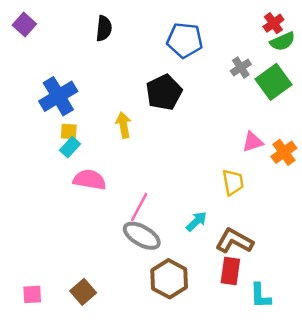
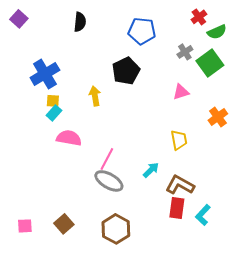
red cross: (273, 23) -> (199, 17), moved
pink triangle: (253, 142) -> (181, 92), moved
brown hexagon: (169, 279) -> (116, 229), moved
cyan L-shape: (260, 296) -> (203, 215), moved, turned 45

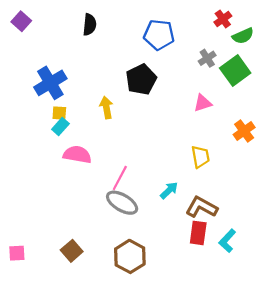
pink square: (25, 226) -> (17, 253), moved

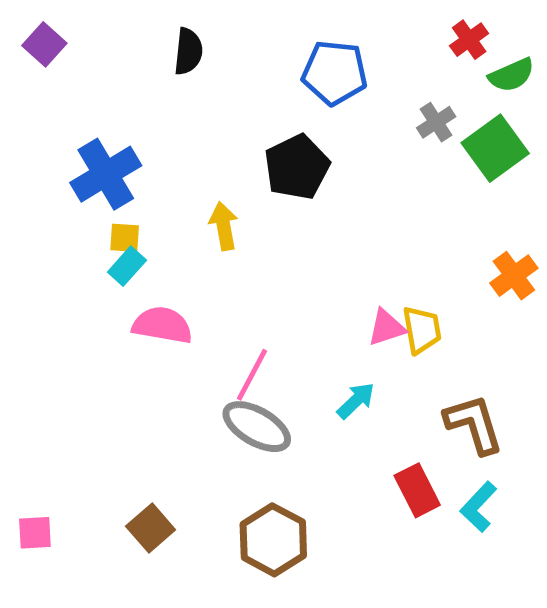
pink triangle: (203, 103) -> (387, 327), moved
brown L-shape: (202, 207) -> (474, 424), moved, turned 44
red rectangle: (198, 233) -> (417, 490), turned -35

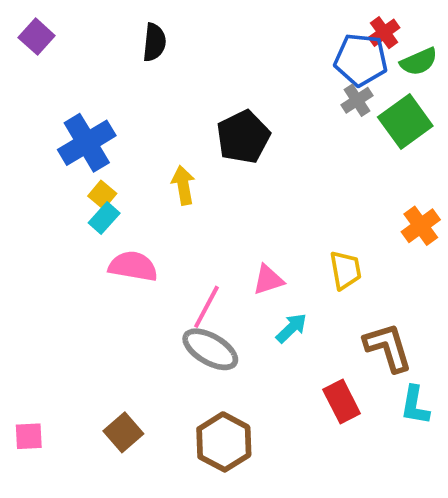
blue pentagon: (335, 73) -> (361, 60), moved
yellow square: (125, 238) -> (102, 195), turned 36
pink triangle: (387, 327) -> (268, 280), moved
cyan L-shape: (479, 507) -> (415, 405), moved, turned -33

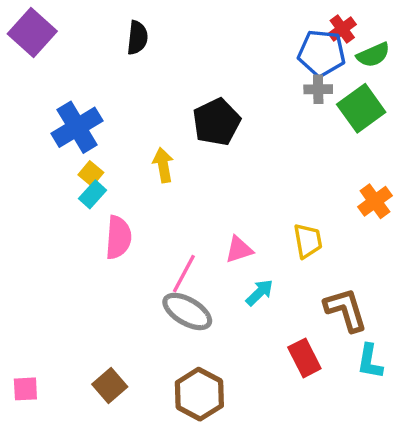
purple square: (37, 37) -> (32, 32), size x1.5
gray cross: (357, 100) -> (318, 89), turned 32
pink semicircle: (133, 266) -> (118, 237), turned 84

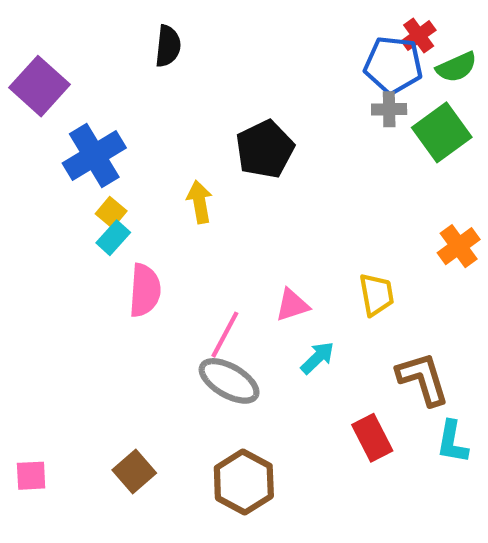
purple square: (32, 32) -> (40, 86), moved

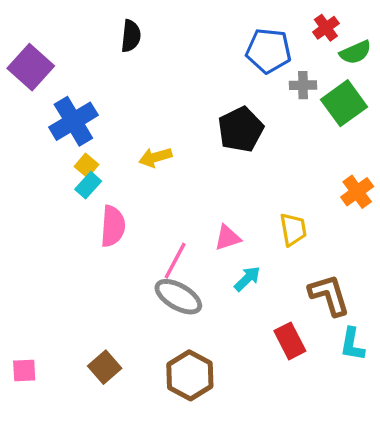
blue pentagon: (393, 65) -> (269, 51), moved
black pentagon: (265, 149) -> (241, 129), moved
yellow arrow: (200, 202) -> (155, 157), turned -96

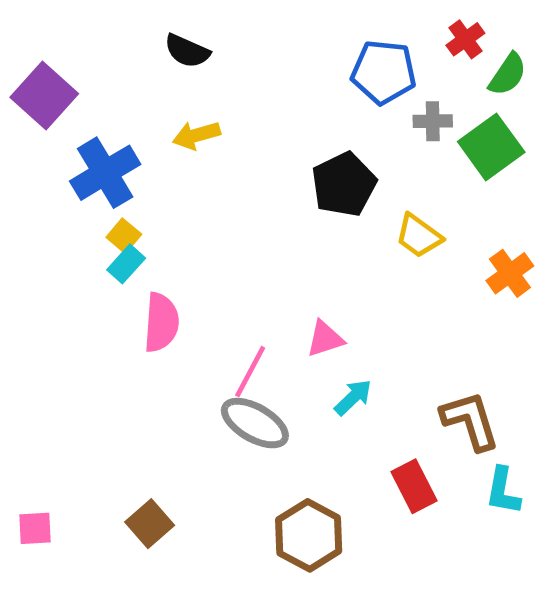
black semicircle: (131, 36) -> (187, 51), turned 108
green semicircle: (355, 52) -> (508, 74), turned -32
yellow arrow: (155, 157) -> (196, 135), moved
yellow trapezoid: (293, 229) -> (419, 236), moved, turned 136
brown hexagon: (190, 375) -> (309, 535), moved

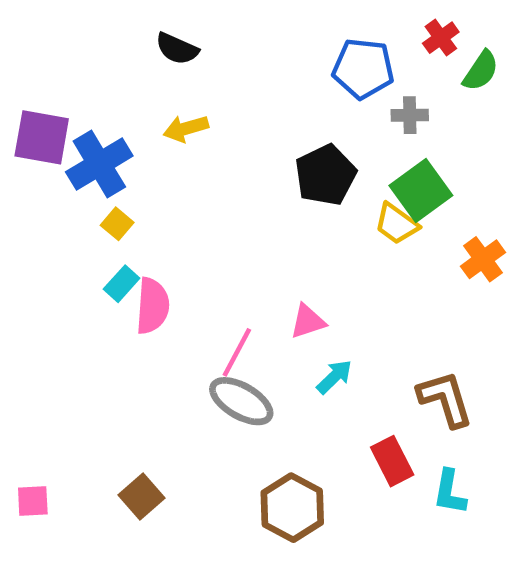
purple square: (44, 95) -> (42, 137), moved, turned -32
green square: (491, 147) -> (421, 191), moved
cyan rectangle: (126, 264) -> (122, 284), moved
cyan L-shape: (503, 491) -> (450, 492), moved

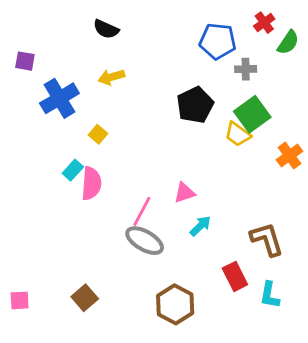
purple square: (42, 137) -> (25, 61), moved, size x0.6
yellow square: (117, 224) -> (98, 134), moved

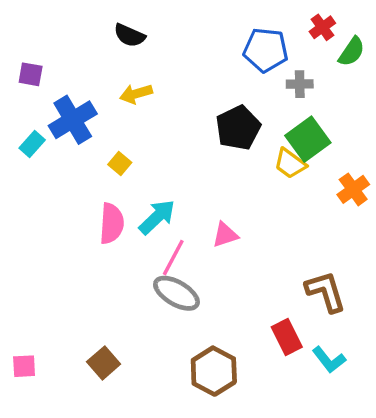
cyan rectangle: (73, 170) -> (32, 144), moved
cyan arrow: (200, 226) -> (157, 217), moved, size x1.4
cyan L-shape: (270, 295) -> (329, 360), turned -48

